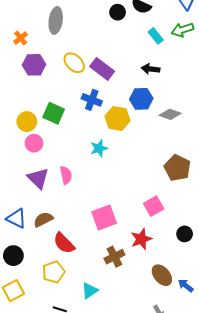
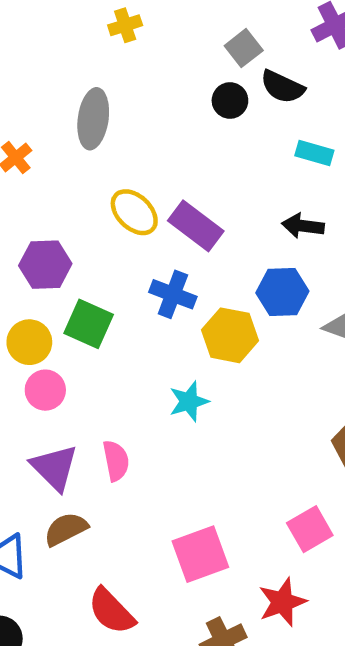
cyan rectangle: (156, 36) -> (314, 153), turned -35
purple hexagon: (34, 65) -> (45, 265), moved
brown semicircle: (43, 219) -> (66, 529), moved

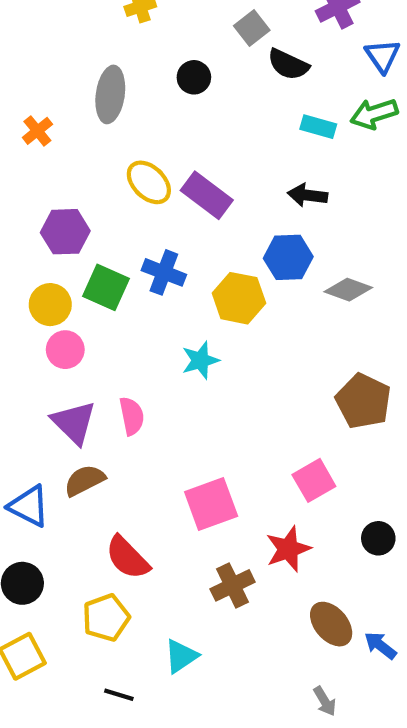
black circle: (230, 101) -> (194, 77), moved
blue cross: (173, 294) -> (164, 272), moved

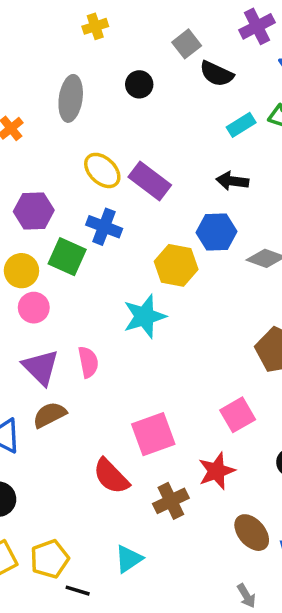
cyan rectangle: (318, 127) -> (241, 125), turned -48
blue cross: (164, 272) -> (104, 227), moved
cyan star: (200, 360) -> (144, 316), size x1.4
red semicircle: (127, 558) -> (111, 476), moved
yellow pentagon: (106, 618) -> (50, 559), moved

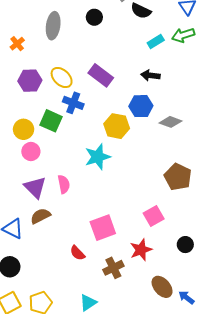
yellow ellipse: (102, 170) -> (62, 77), moved
purple hexagon: (34, 211) -> (30, 81), moved
red semicircle: (111, 476) -> (77, 253), size x0.7

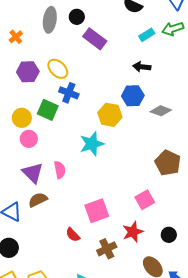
black circle: (94, 17) -> (77, 17), moved
purple rectangle: (101, 75) -> (95, 39), moved
black circle: (185, 245) -> (169, 235), moved

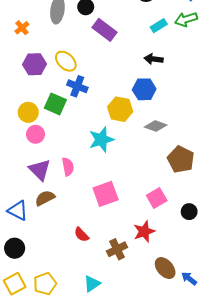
gray diamond: (161, 111) -> (156, 126), moved
pink square: (97, 211) -> (106, 194), moved
black circle: (169, 235) -> (189, 212), moved

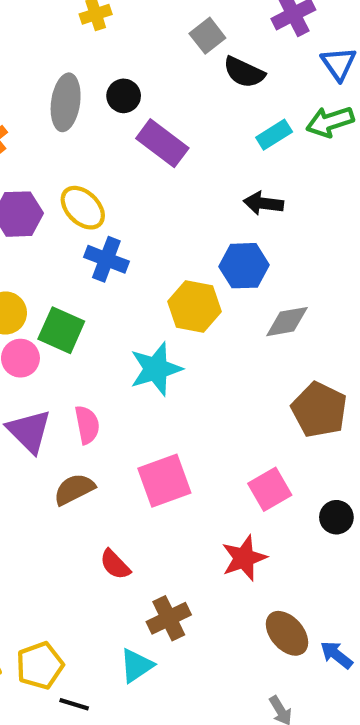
green square: (55, 104) -> (61, 330), moved
gray diamond: (156, 126) -> (287, 322), moved, turned -30
brown semicircle: (45, 198) -> (74, 489), moved
brown cross: (117, 249) -> (169, 618), moved

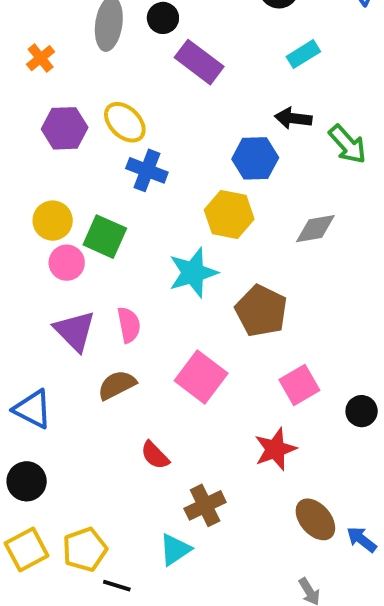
green arrow: (330, 122) -> (347, 144), moved, turned -114
blue hexagon: (244, 266) -> (255, 158), moved
brown pentagon: (319, 410) -> (261, 311), moved
pink square: (164, 481) -> (201, 377), turned -33

